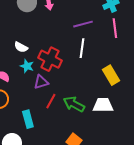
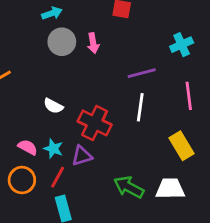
pink line: (115, 28) -> (189, 96), moved
cyan star: (27, 66) -> (53, 149), moved
red line: (51, 101) -> (58, 177), moved

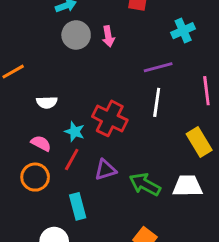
cyan cross: (182, 45) -> (183, 31), moved
white semicircle: (53, 106) -> (47, 102), moved, turned -30
cyan star: (53, 149) -> (75, 132), moved
purple triangle: (82, 156) -> (105, 170), moved
red line: (58, 177) -> (72, 159), moved

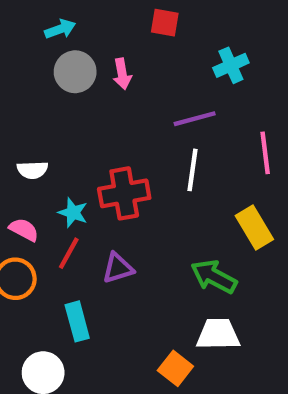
red cross: (110, 118) -> (124, 193), turned -36
green arrow: (145, 184) -> (214, 277), moved
white trapezoid: (187, 186) -> (218, 334), moved

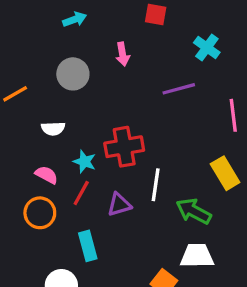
cyan cross: (231, 65) -> (207, 48), turned -30
gray circle: (75, 72) -> (73, 74), moved
white line: (192, 170) -> (156, 185), moved

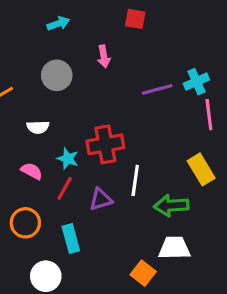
cyan cross: (207, 48) -> (196, 82), moved, turned 30
green arrow: (194, 211) -> (171, 206), turned -32
orange circle: (40, 213) -> (25, 223), moved

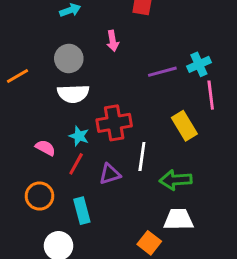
white semicircle: (38, 127) -> (73, 94), moved, size x1.5
yellow rectangle: (201, 169) -> (184, 126), moved

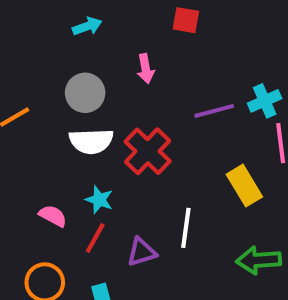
red cross: (114, 123) -> (148, 151), moved, turned -36
green arrow: (176, 180) -> (259, 260), moved

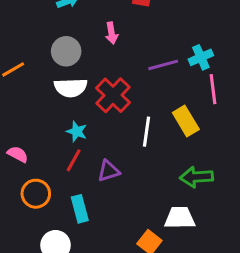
pink semicircle: (53, 216) -> (18, 154), moved
white line: (186, 228) -> (146, 132), moved

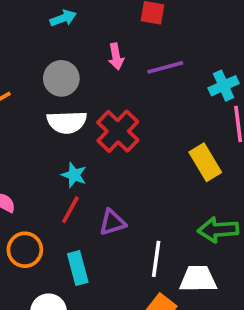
purple line: (163, 65) -> (165, 67), moved
white line: (146, 132) -> (156, 259), moved

